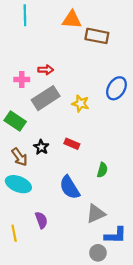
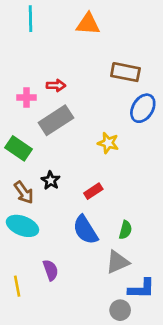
brown rectangle: (97, 36) -> (125, 72), moved
yellow star: (81, 104) -> (108, 143), moved
red rectangle: (72, 144) -> (93, 191), moved, turned -56
green semicircle: (102, 170) -> (125, 230), moved

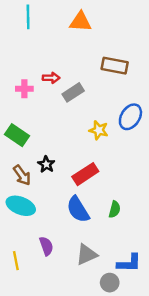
blue ellipse: (143, 108) -> (130, 117), moved
gray rectangle: (56, 120) -> (73, 92), moved, size x0.7
red rectangle: (93, 191) -> (85, 174), size x1.5
gray triangle: (117, 262) -> (87, 255), moved

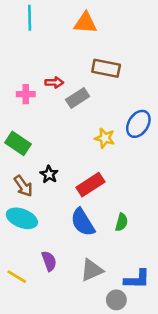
brown rectangle: (115, 66) -> (106, 68), moved
yellow line: (16, 261) -> (17, 277), turned -48

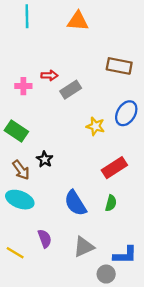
brown rectangle: (106, 68) -> (119, 66), moved
red rectangle: (90, 185) -> (114, 168), moved

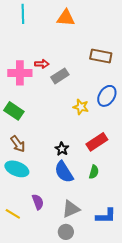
pink cross: (23, 86) -> (20, 73), size x1.6
black star: (45, 159) -> (62, 149), moved
gray circle: (106, 274) -> (66, 232), moved

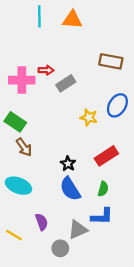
cyan line: (23, 14) -> (39, 16), moved
brown arrow: (18, 144) -> (24, 147), moved
blue L-shape: (106, 216) -> (102, 216), moved
gray circle: (66, 232) -> (60, 248), moved

